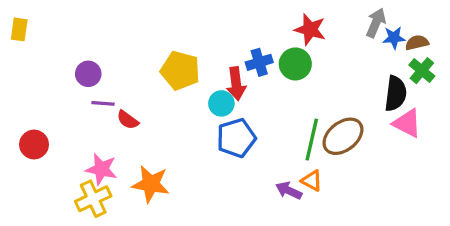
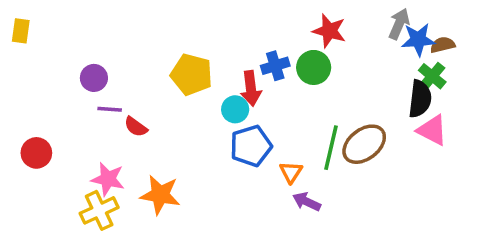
blue star: (394, 38) -> (418, 40), size x1.4
green cross: (422, 71) -> (432, 76), moved
orange triangle: (312, 181) -> (291, 172), moved, turned 35

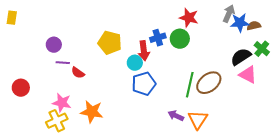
green cross: (432, 76) -> (262, 49), moved
black semicircle: (420, 99) -> (241, 57), turned -130
orange triangle: (291, 172) -> (198, 120), moved, size x1.5

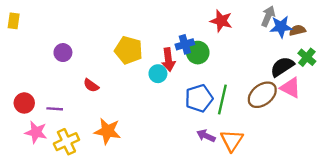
green circle: (180, 39) -> (198, 53), moved
purple line: (63, 63) -> (55, 109), moved
brown ellipse: (209, 83) -> (262, 95), moved
blue pentagon: (144, 84) -> (199, 98), moved
pink star: (62, 103) -> (36, 132), moved

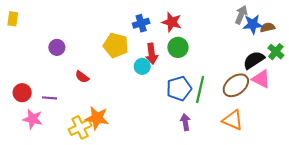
red star: (221, 21) -> (172, 22), moved
blue cross: (185, 44) -> (141, 23), moved
purple arrow: (206, 136) -> (185, 122), turned 56
orange triangle: (232, 140) -> (233, 120), moved, turned -40
yellow cross: (66, 142) -> (80, 127), moved

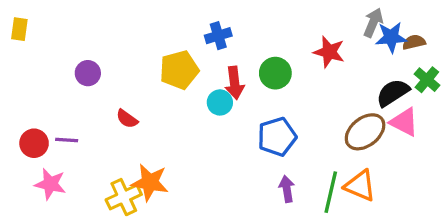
red star: (172, 22) -> (329, 52), moved
yellow pentagon: (116, 45) -> (179, 70), turned -30
green line: (200, 90) -> (331, 192), moved
purple line: (49, 98) -> (67, 140), moved

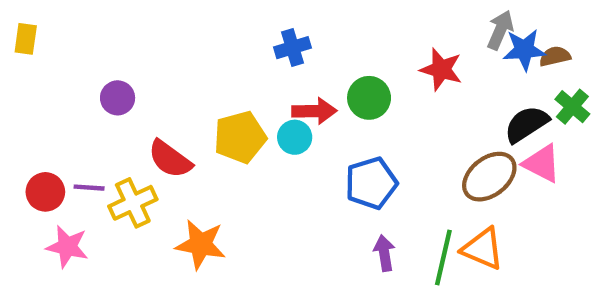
yellow pentagon: (179, 70) -> (240, 137), moved
red arrow: (235, 83) -> (314, 111), turned -84
red semicircle: (127, 119) -> (170, 159), size x1.5
yellow cross: (124, 197) -> (133, 203), moved

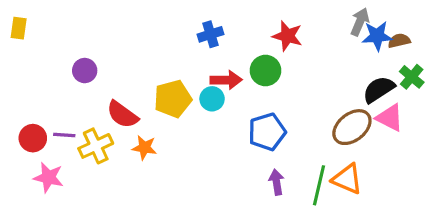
red star: (441, 69) -> (287, 36), moved
orange star: (201, 244) -> (144, 148), moved, size x0.7

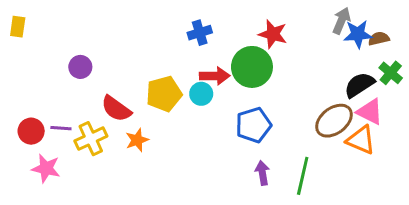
green circle: (265, 71) -> (252, 67), size x1.4
orange star: (144, 148) -> (137, 140), turned -30
orange triangle: (347, 179) -> (361, 140), moved

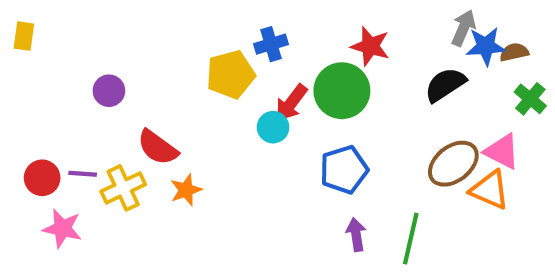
red arrow: (215, 76) -> (291, 103), turned 128
black semicircle: (359, 85) -> (445, 85), moved
yellow pentagon: (164, 94) -> (230, 75), moved

